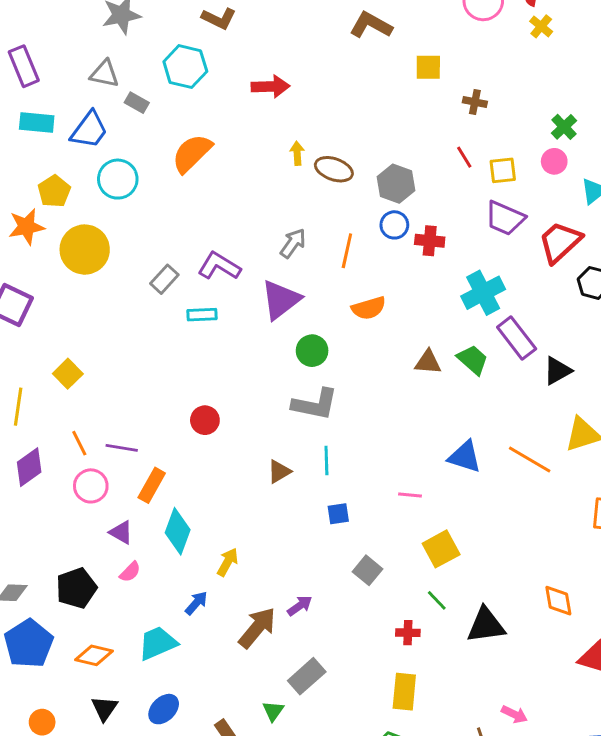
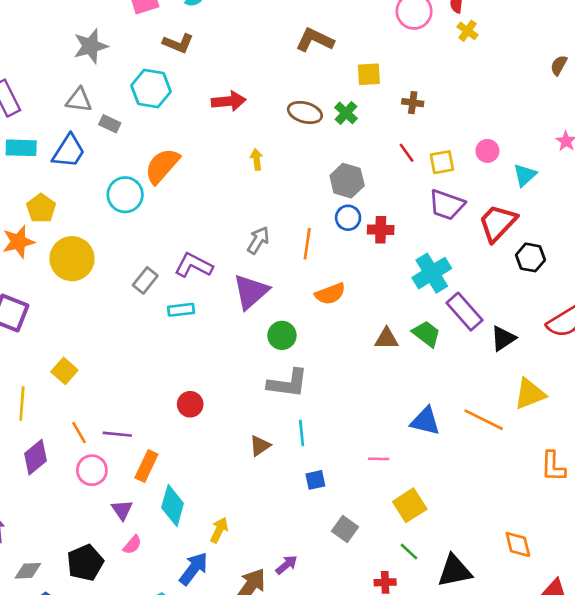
green cross: (564, 127) -> (346, 113), moved
brown ellipse: (334, 169) -> (305, 112), moved
cyan circle: (118, 179) -> (125, 195), moved
purple triangle: (121, 532) -> (122, 510), turned 30
blue arrow: (196, 603) -> (194, 569), size x1.5

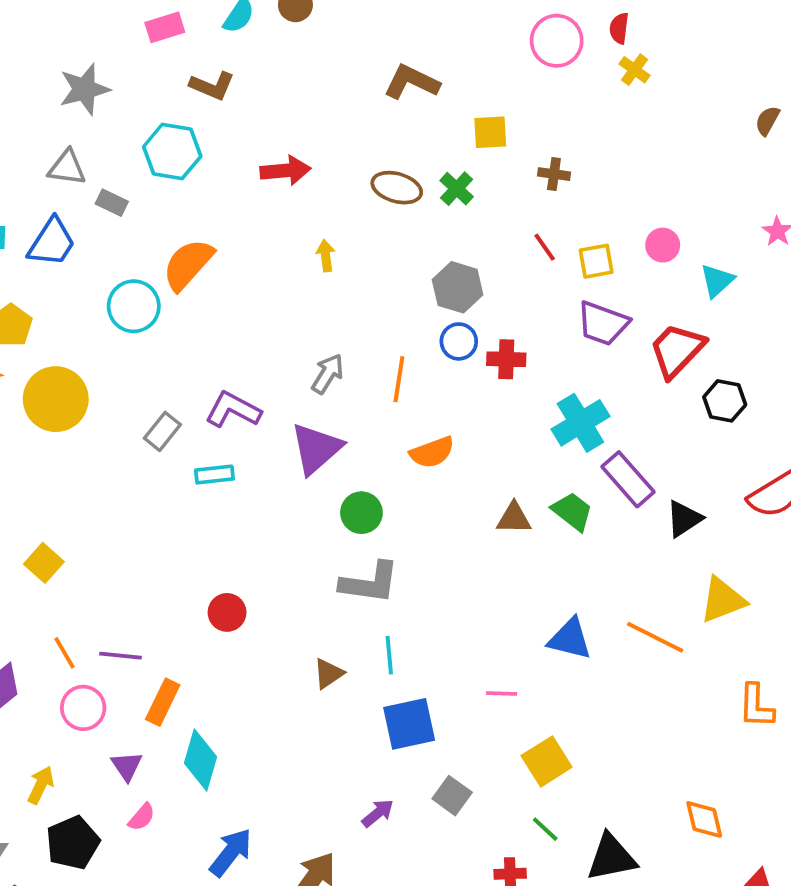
blue square: (315, 480) -> (409, 724), size x1.8
yellow arrow: (219, 530) -> (41, 785), moved
purple arrow: (287, 565) -> (378, 813), moved

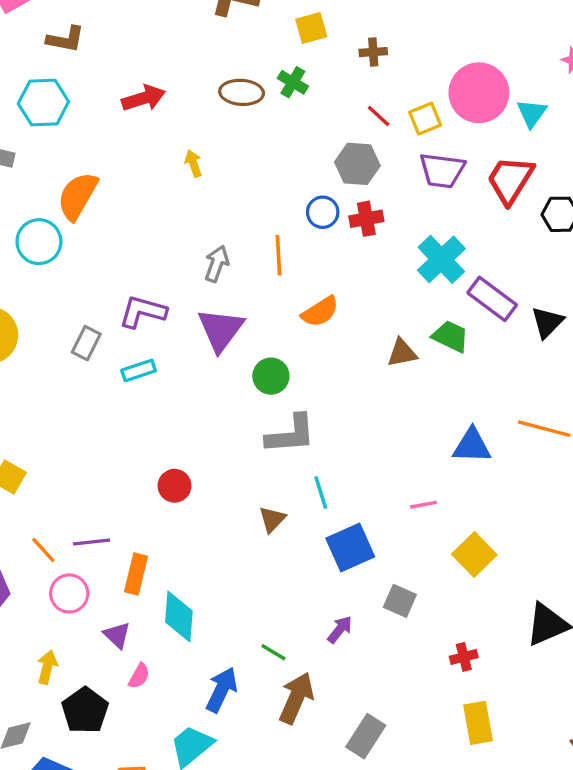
pink circle: (663, 245) -> (479, 93), size x2.0
gray hexagon: (458, 287) -> (357, 164), moved
green line: (545, 829) -> (273, 652), moved

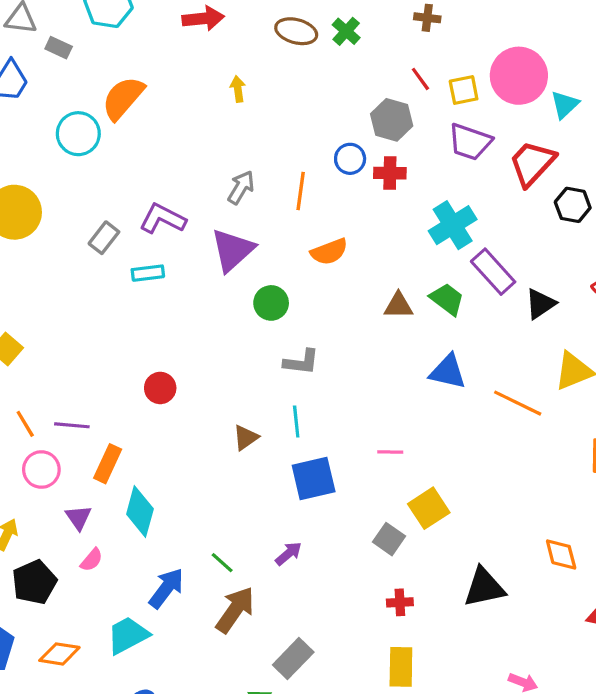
gray L-shape: (291, 434) -> (301, 362), moved, size x0.7
blue triangle: (472, 446) -> (448, 372), moved
gray square: (400, 601) -> (389, 539), moved

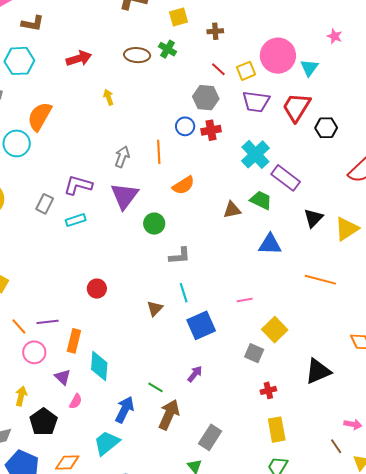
black triangle: (540, 304) -> (313, 218), moved
orange line: (518, 403) -> (320, 280), moved

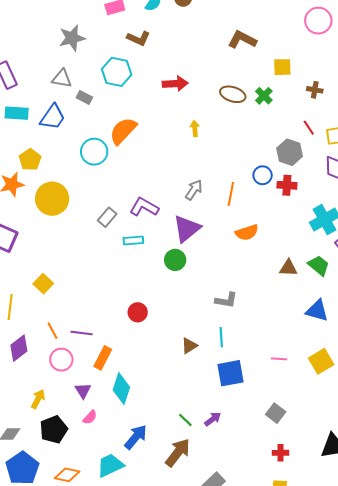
green circle: (154, 224) -> (175, 260), moved
yellow square: (275, 330) -> (321, 361), moved
green line: (155, 387) -> (185, 420), moved

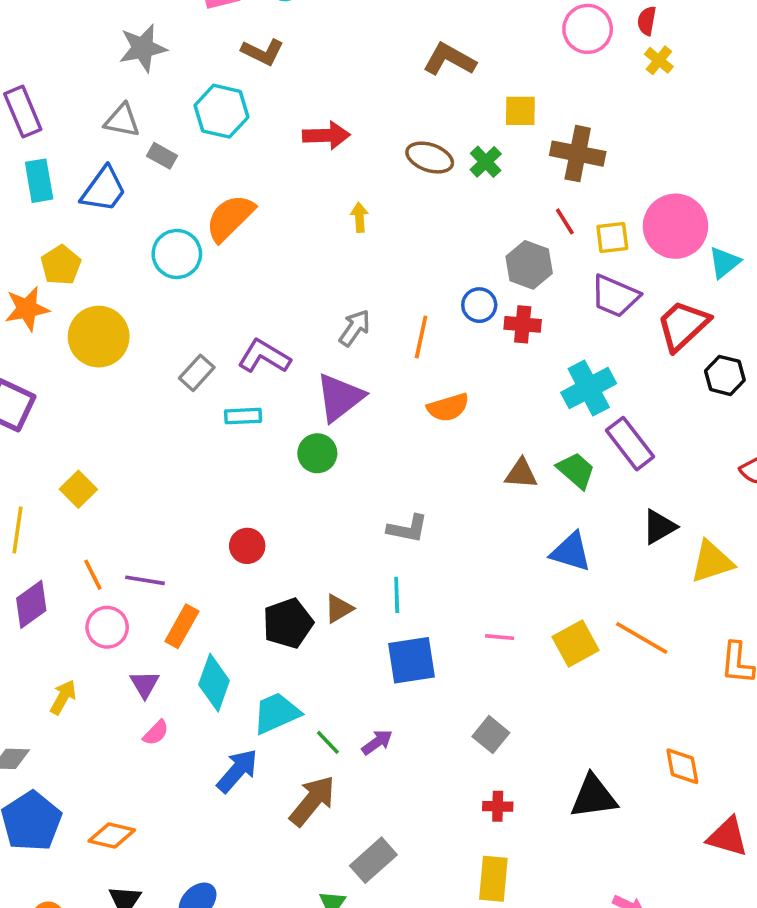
brown cross: (315, 90) -> (578, 154), size x1.8
cyan rectangle: (17, 113) -> (39, 181), turned 75
black pentagon: (54, 429) -> (288, 623), moved
cyan trapezoid: (110, 465) -> (276, 713), moved

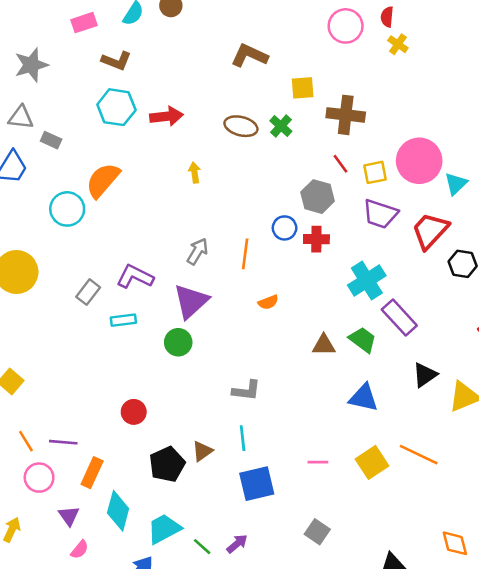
cyan hexagon: (221, 111) -> (116, 107), moved
orange semicircle: (448, 407) -> (268, 302), size x0.7

